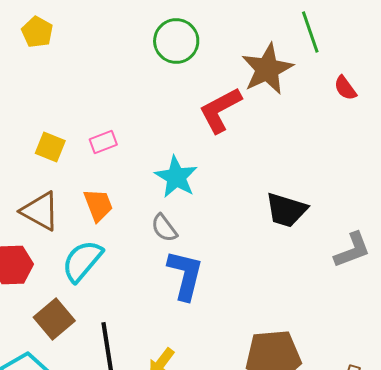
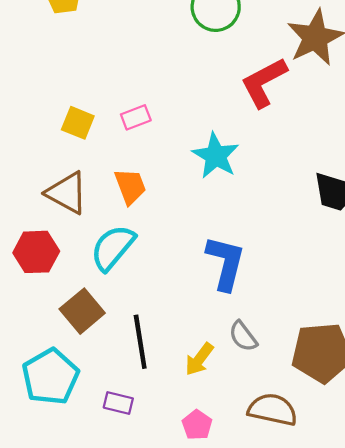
gray semicircle: (164, 228) -> (243, 336), moved

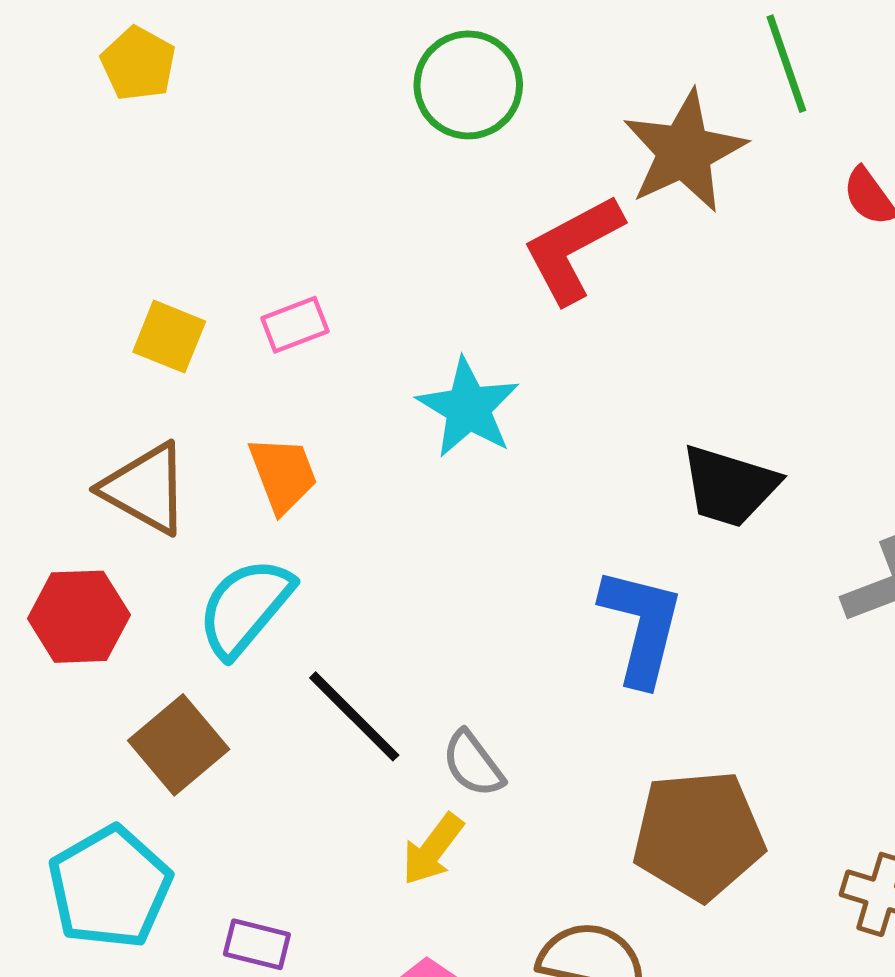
blue L-shape: (226, 263) -> (642, 626), moved
gray semicircle: (243, 336) -> (473, 764), moved
black line: (140, 342) -> (354, 716), moved, turned -36

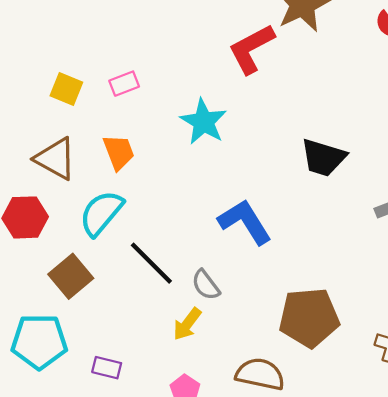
blue L-shape: (642, 626) -> (245, 222), moved, turned -46
cyan pentagon: (110, 887) -> (39, 341), turned 30

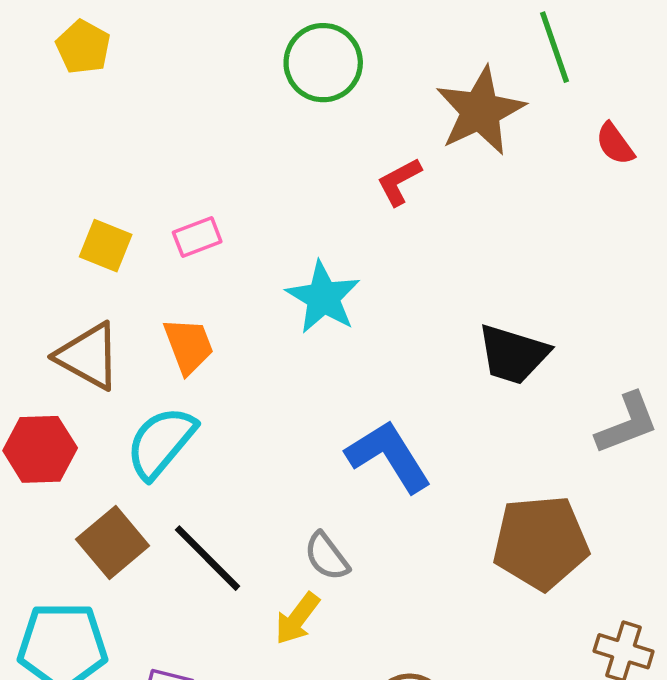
red L-shape: (251, 49) -> (399, 182), size x0.6
black line: (151, 263) -> (208, 558), moved
brown pentagon: (309, 318) -> (541, 543), moved

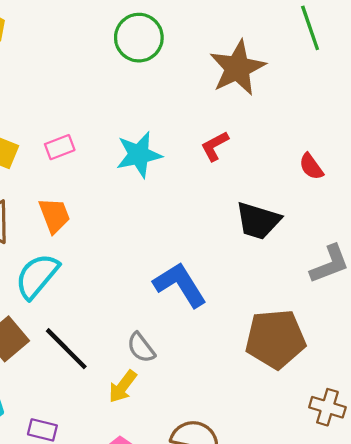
green line: (555, 47) -> (310, 28), moved
red semicircle: (615, 144) -> (311, 167), moved
red L-shape: (399, 182) -> (215, 146), moved
cyan star: (323, 297) -> (139, 155), moved, turned 30

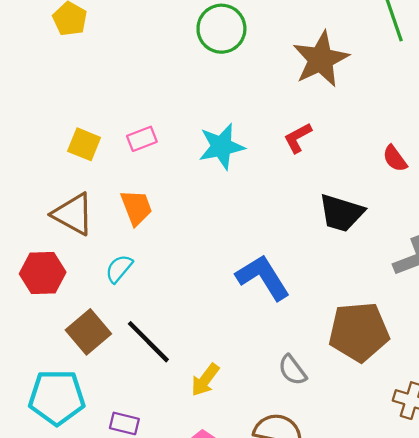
cyan semicircle: (37, 276) -> (119, 269), size x0.6
gray semicircle: (141, 348) -> (292, 370), moved

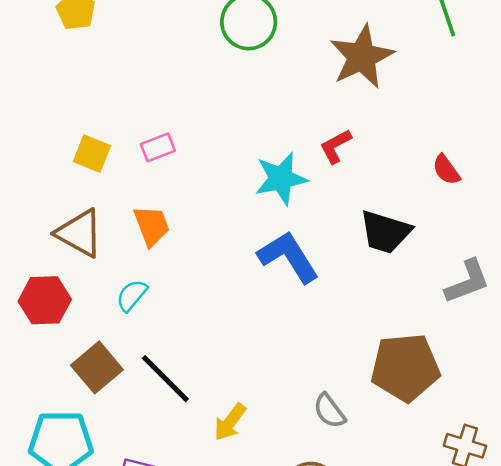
cyan star: (221, 146) -> (281, 178), moved
blue L-shape: (263, 277) -> (288, 257), moved

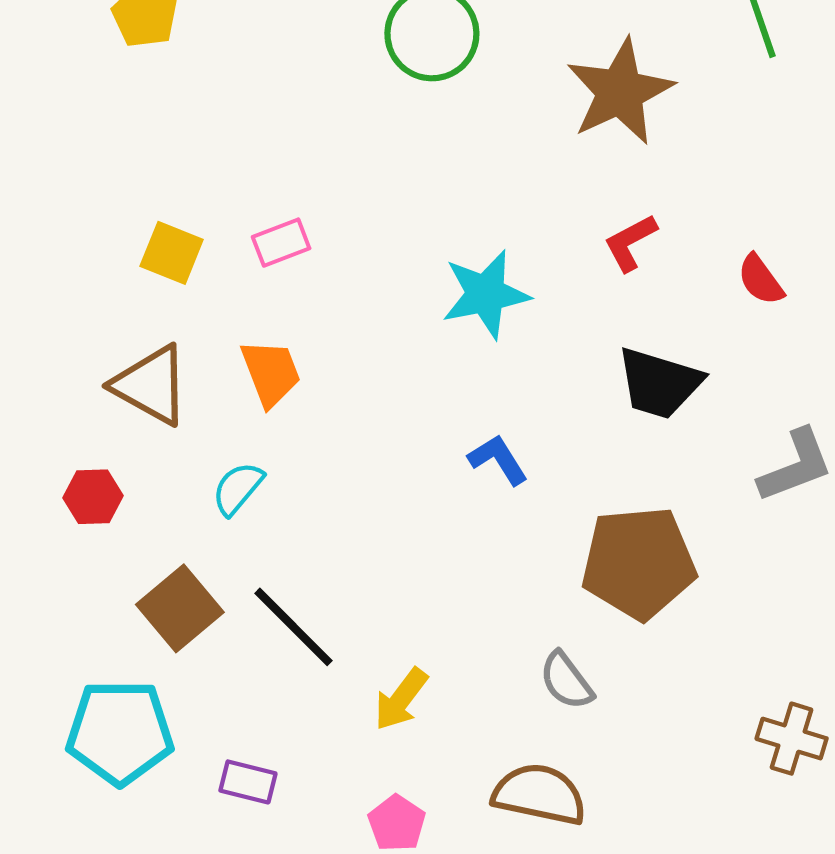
red L-shape: (336, 146) -> (630, 243), moved
blue L-shape: (288, 257) -> (498, 460), moved, size x0.6
red hexagon: (45, 300) -> (93, 497), size x0.7
brown pentagon: (405, 367) -> (639, 563), moved

